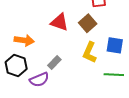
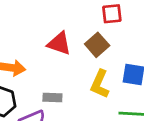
gray rectangle: (54, 62) -> (52, 97), turned 48

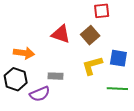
yellow L-shape: (100, 84) -> (92, 66), turned 50

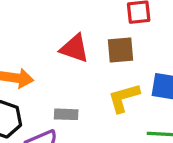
brown square: (90, 35) -> (121, 50), turned 36

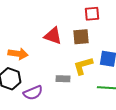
gray rectangle: (66, 114) -> (63, 79), moved

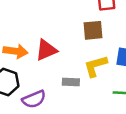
red triangle: (53, 36) -> (46, 50), moved, turned -42

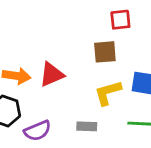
gray rectangle: (71, 82) -> (87, 126), moved

